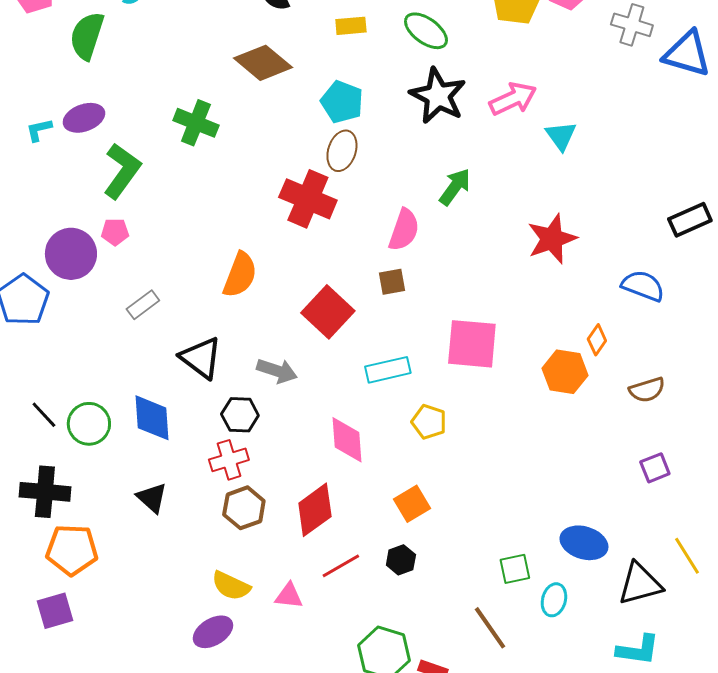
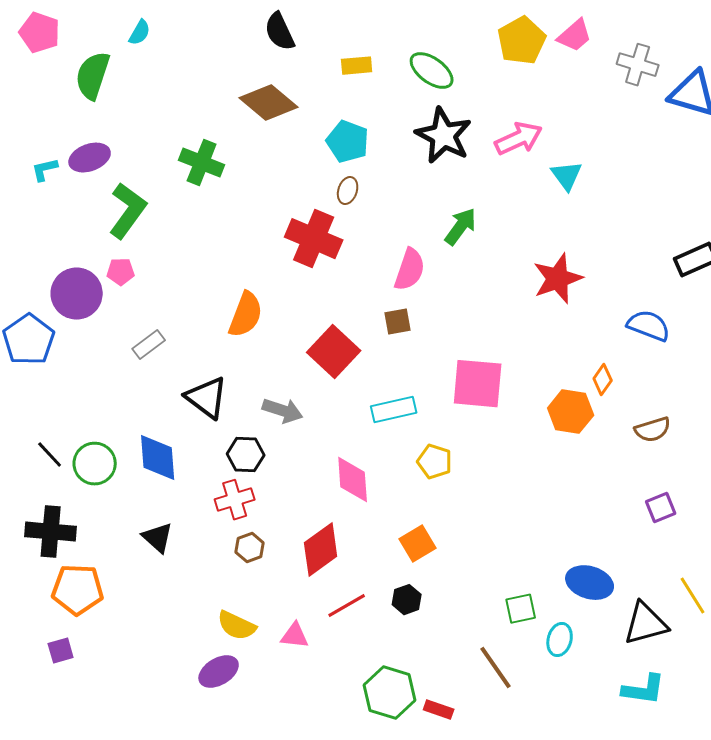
brown ellipse: (342, 151) -> (348, 191), size x0.7
brown hexagon: (244, 508) -> (250, 548), size x0.7
purple square: (55, 611) -> (61, 651), size x0.7

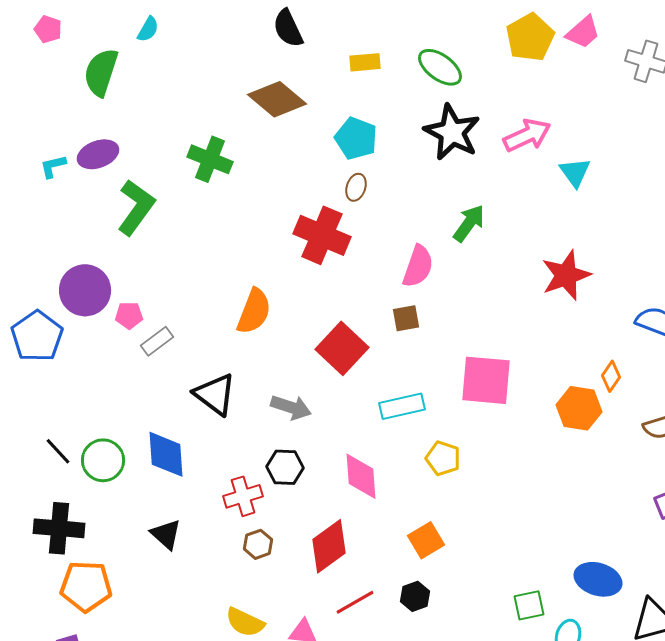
pink pentagon: (40, 33) -> (48, 29), size x0.7
pink pentagon: (121, 272) -> (129, 315), moved
black hexagon: (246, 455) -> (285, 467), moved

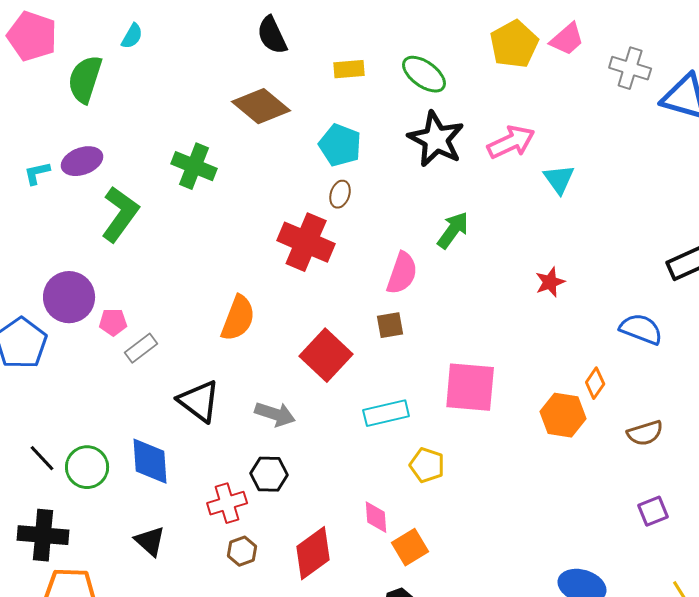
pink pentagon: (48, 29) -> (32, 36), size x1.8
red star: (566, 275) -> (550, 282), size x0.6
pink diamond: (361, 476) -> (376, 517), moved, size x0.7

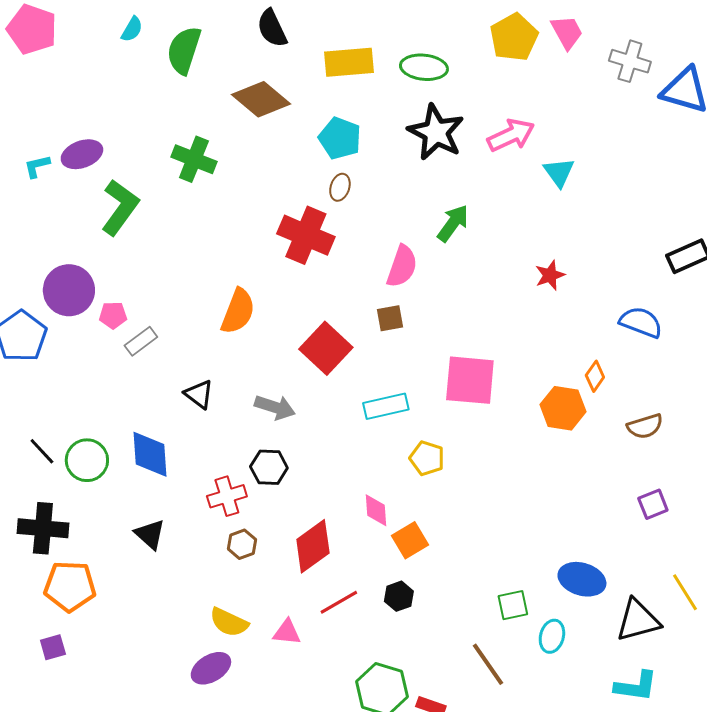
pink trapezoid: (567, 39) -> (567, 32), turned -78
yellow rectangle: (349, 69) -> (349, 62), size x1.6
green ellipse: (424, 74) -> (424, 67), turned -30
green semicircle: (85, 79) -> (184, 50), moved
black triangle: (199, 401) -> (199, 394), size x0.7

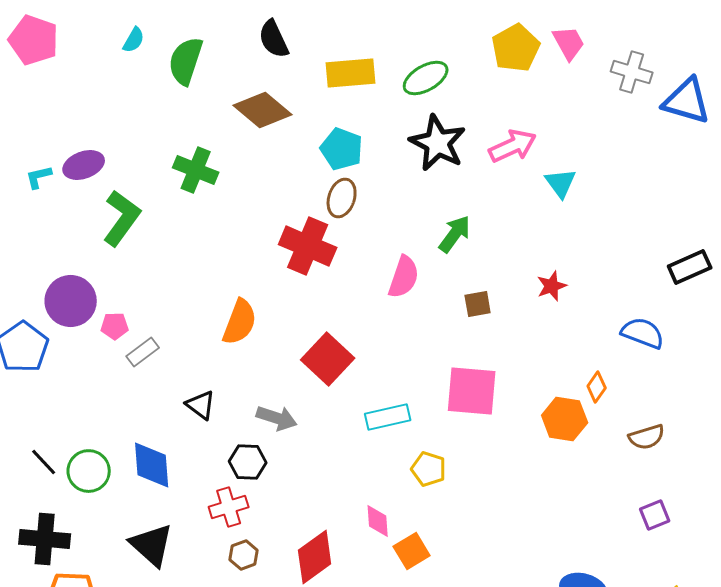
green ellipse: (424, 67) -> (426, 78), turned -36
brown ellipse: (340, 187) -> (342, 198), size x1.4
brown square: (390, 318) -> (478, 304), moved
black hexagon: (269, 467) -> (248, 462), moved
black triangle: (150, 534) -> (152, 545), size x1.4

